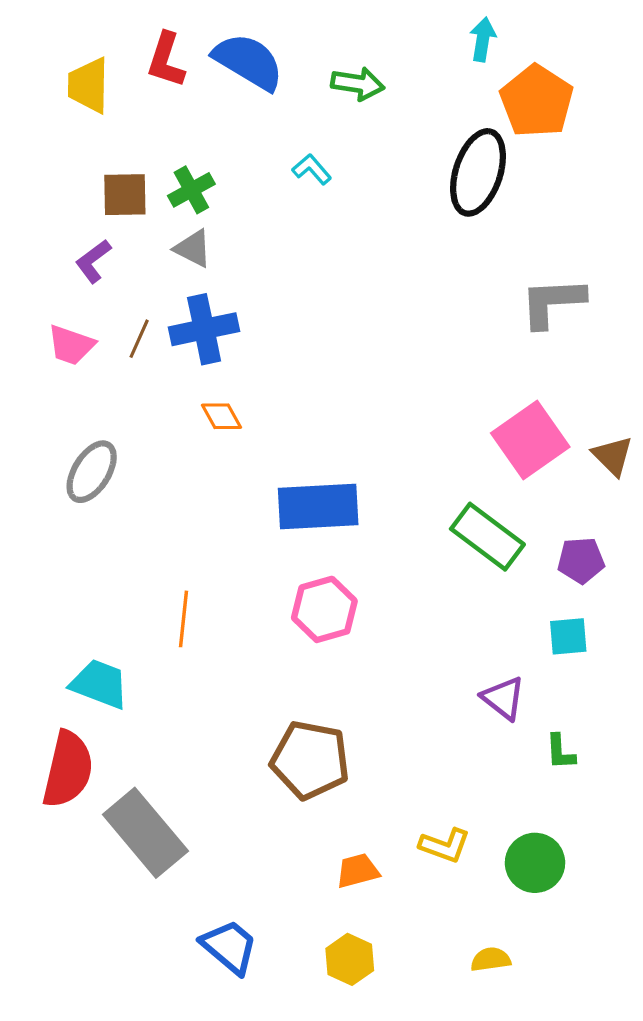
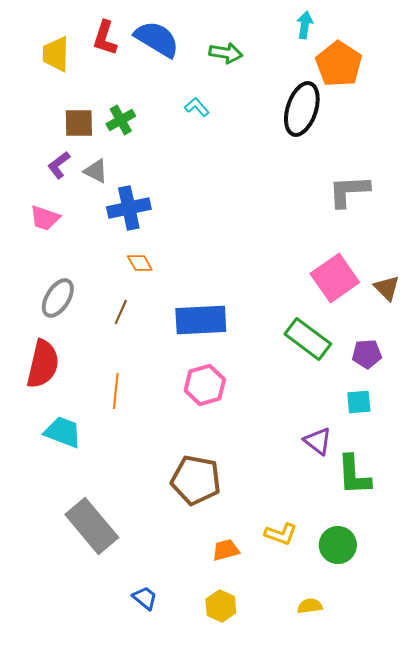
gray triangle: (193, 248) -> (96, 171), moved
brown line: (139, 339) -> (121, 312), moved
green L-shape: (560, 752) -> (354, 475), size x1.8
red semicircle: (68, 769) -> (43, 364), moved
blue trapezoid: (229, 947) -> (145, 598), size x0.7

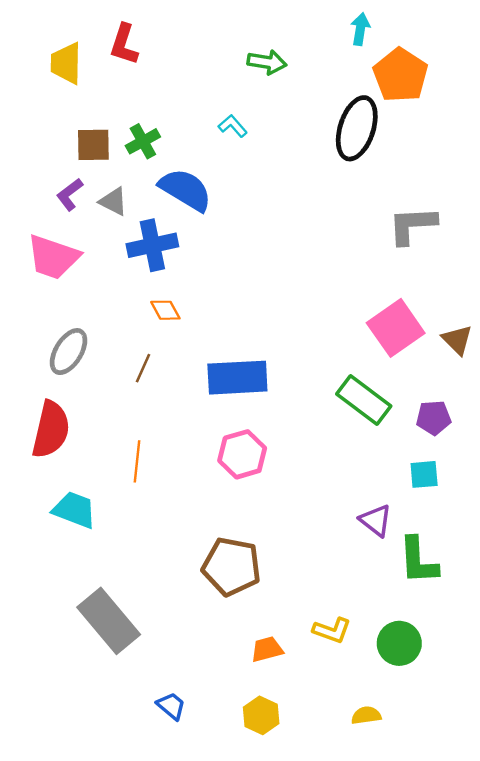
blue semicircle: (157, 39) -> (185, 190), moved
pink trapezoid: (45, 218) -> (53, 257), size x1.5

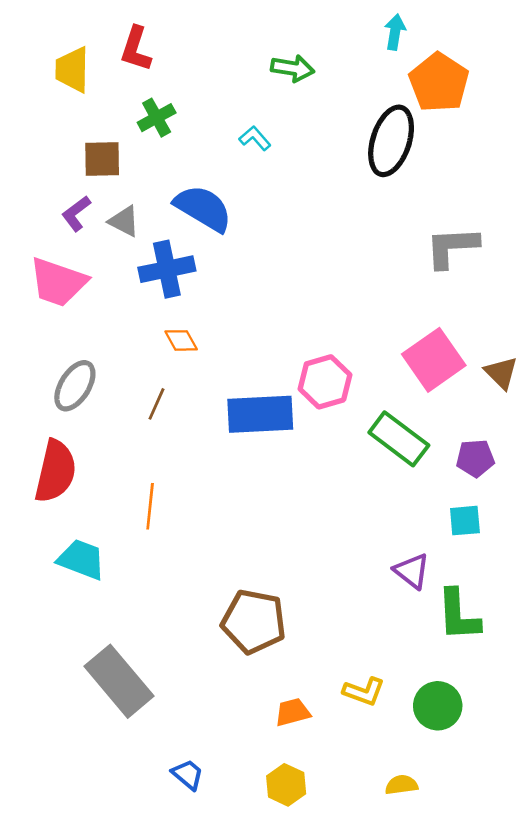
green cross: (143, 141) -> (157, 118), moved
pink hexagon: (242, 454) -> (325, 382), moved

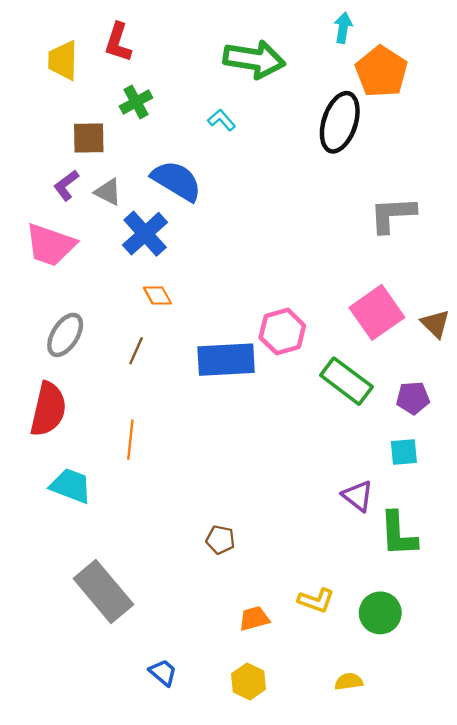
green arrow: (293, 68) -> (254, 59), size x1.6
blue cross: (167, 269) -> (145, 234), turned -30
brown pentagon: (254, 622) -> (220, 540), size x0.5

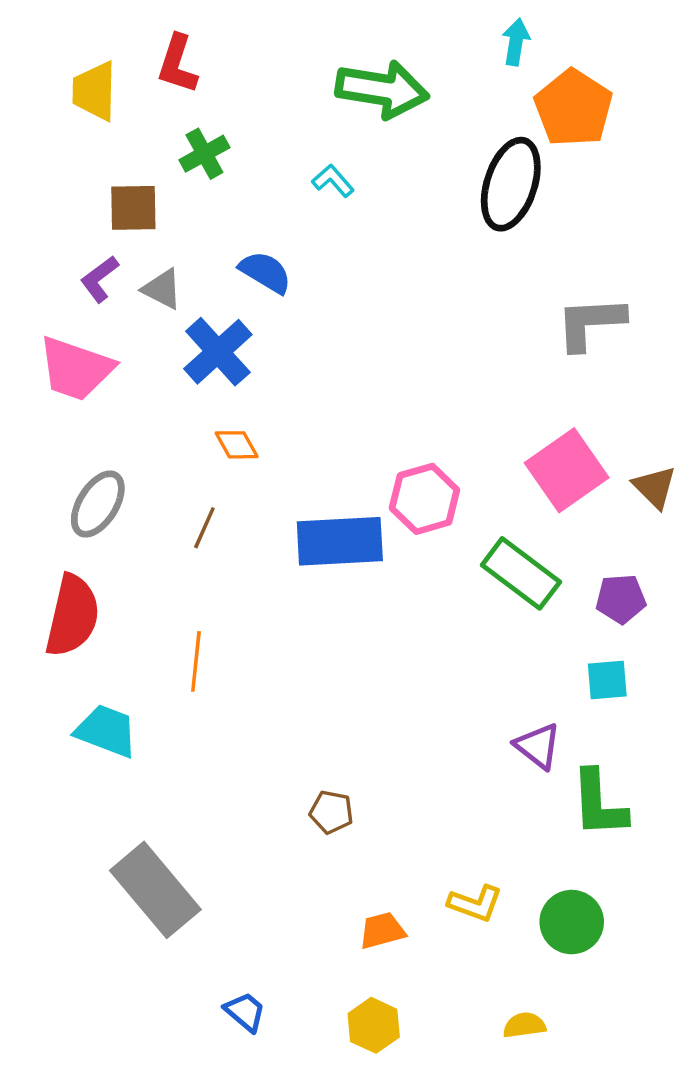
blue semicircle: (177, 181) -> (265, 272), size x0.7

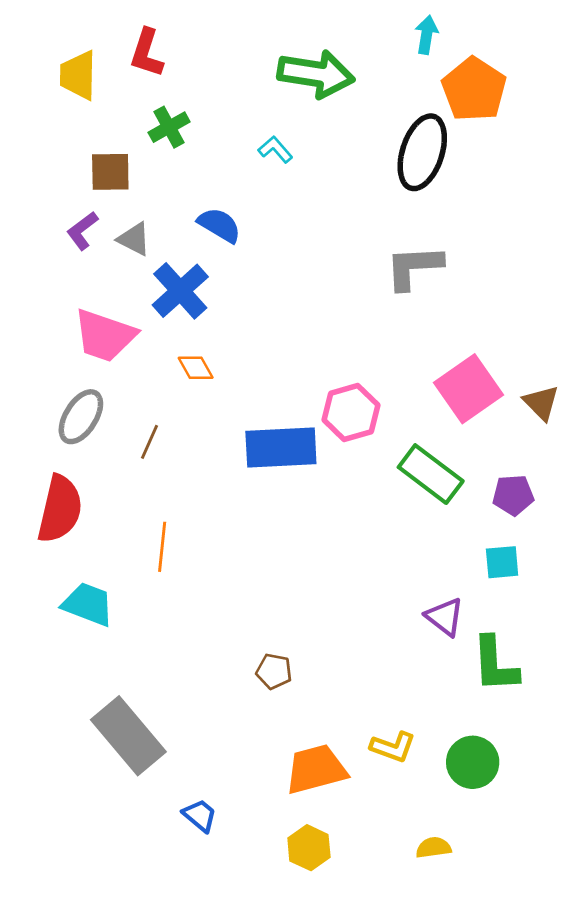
gray L-shape: (590, 323) -> (414, 267), moved
pink trapezoid: (76, 369) -> (105, 336), moved
brown line: (204, 528) -> (149, 442), moved
orange trapezoid: (382, 931) -> (316, 769), size x1.6
blue trapezoid: (245, 1012) -> (200, 815), moved

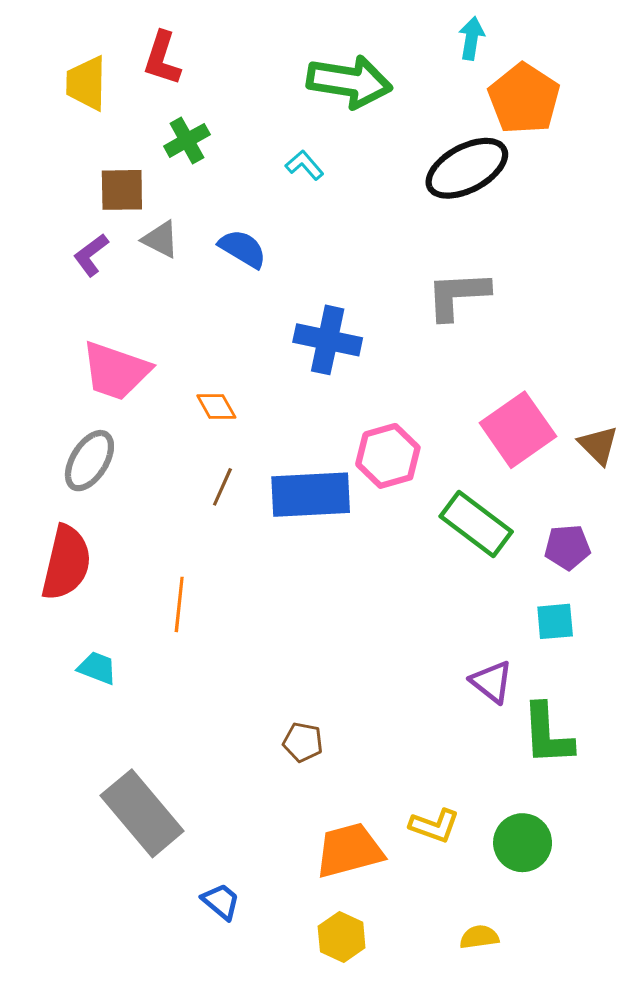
black ellipse: (422, 152) -> (467, 168), turned 44
gray triangle: (134, 239) -> (161, 239), moved
blue cross: (180, 291) -> (328, 340), moved, turned -36
brown line: (149, 442) -> (222, 487), moved
cyan trapezoid: (88, 604) -> (97, 668), size x0.7

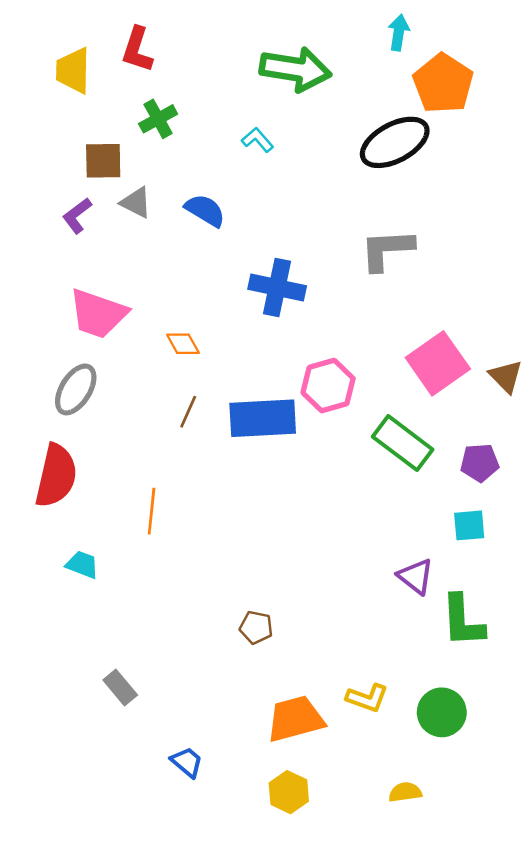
gray rectangle: (142, 813) -> (120, 688), size x0.5

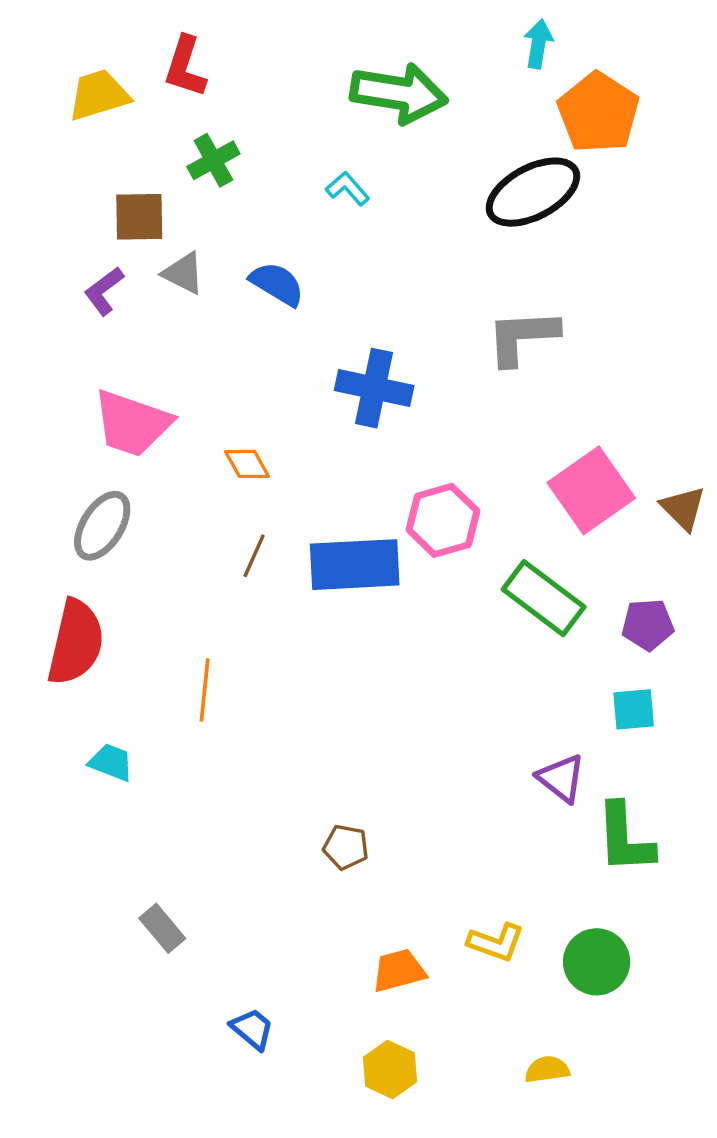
yellow trapezoid: (73, 70) -> (99, 95), turned 72
orange trapezoid: (295, 719) -> (399, 971), size x0.7

